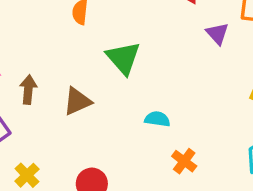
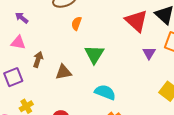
cyan semicircle: (157, 119) -> (105, 92), size x1.5

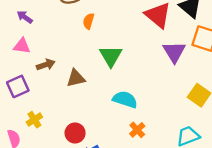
purple triangle: (149, 53) -> (174, 52), size x1.5
brown arrow: (38, 59) -> (46, 65), turned 56

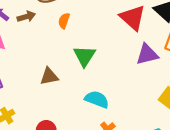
purple triangle: (174, 52) -> (147, 54), turned 45
brown arrow: (46, 65) -> (26, 17), moved

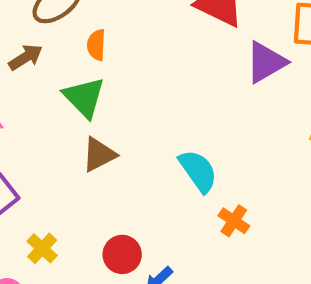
green triangle: (84, 56) -> (84, 97), moved
cyan semicircle: (97, 99) -> (198, 171), turned 50

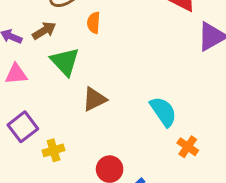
green triangle: (84, 97) -> (65, 62), moved
yellow cross: (42, 248) -> (54, 150), moved, turned 30

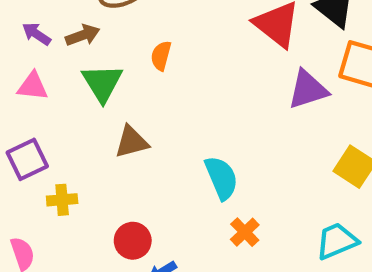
orange semicircle: (94, 23) -> (161, 56), moved

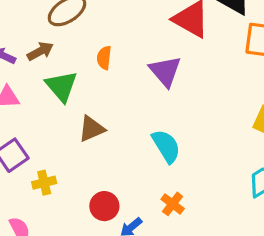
purple triangle: (308, 90) -> (165, 71), moved, turned -44
orange cross: (245, 232) -> (173, 204), moved

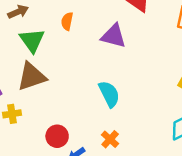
purple triangle: (165, 71) -> (114, 36), turned -40
brown triangle: (92, 129) -> (32, 77), moved, size x1.4

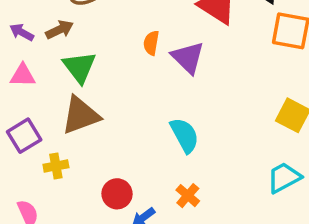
orange semicircle: (67, 21) -> (151, 43), moved
purple triangle: (114, 36) -> (188, 58), turned 32

